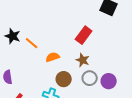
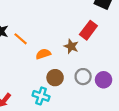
red rectangle: (84, 35) -> (88, 30), moved
brown star: (83, 60) -> (71, 46), moved

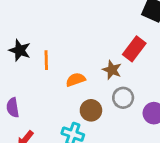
orange line: (21, 39) -> (46, 60), turned 48
gray circle: (83, 77) -> (123, 98), moved

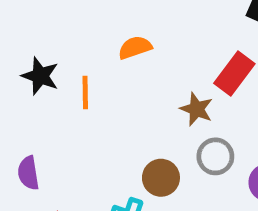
orange semicircle: (76, 80) -> (135, 48), moved

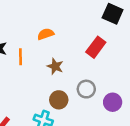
brown star: (196, 109) -> (55, 66), moved

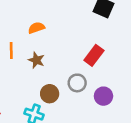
red rectangle: (96, 47) -> (94, 55), moved
brown star: (55, 66) -> (36, 60), moved

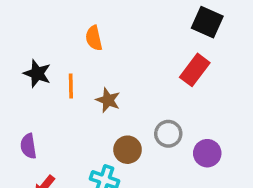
orange semicircle: (36, 28) -> (94, 38), moved, turned -84
red rectangle: (94, 55) -> (195, 70), moved

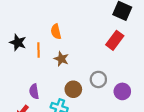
orange semicircle: (94, 38) -> (56, 32), moved
purple semicircle: (28, 146) -> (34, 91), moved

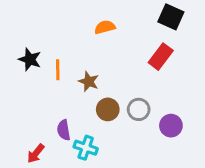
orange semicircle: (56, 32) -> (105, 27), moved, turned 88
brown circle: (73, 89) -> (108, 109), moved
purple semicircle: (34, 91) -> (64, 130), moved

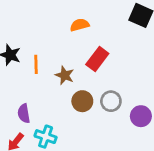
red rectangle: (161, 57) -> (97, 59), moved
purple semicircle: (64, 130) -> (24, 113), moved
cyan cross: (86, 148) -> (46, 137), moved

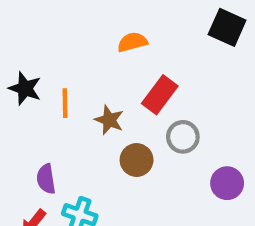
gray circle: (111, 101) -> (183, 137), moved

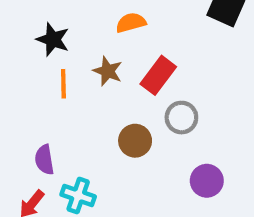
black star: (25, 88) -> (53, 39), moved
brown star: (109, 120) -> (108, 71), moved
purple circle: (227, 183) -> (207, 181), moved

